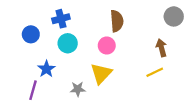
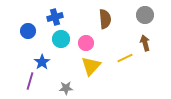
gray circle: (174, 16) -> (145, 15), moved
pink circle: (107, 46) -> (86, 43), moved
yellow line: (155, 72) -> (125, 58), moved
gray star: (78, 89) -> (66, 88), moved

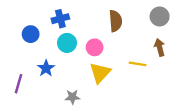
yellow line: (125, 58) -> (138, 64), turned 35
purple line: (30, 81) -> (18, 84), moved

